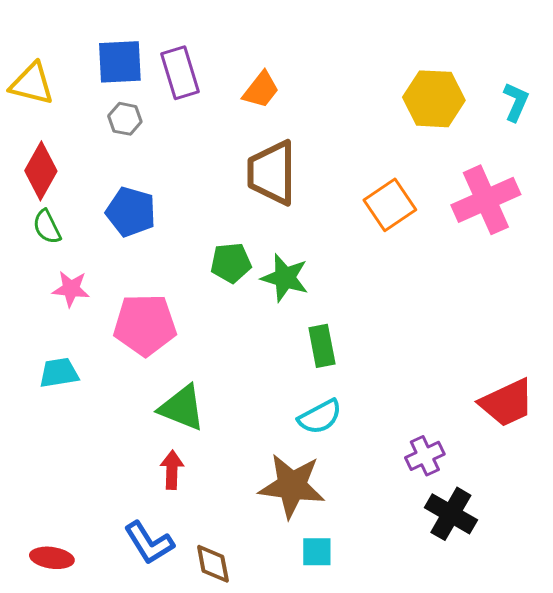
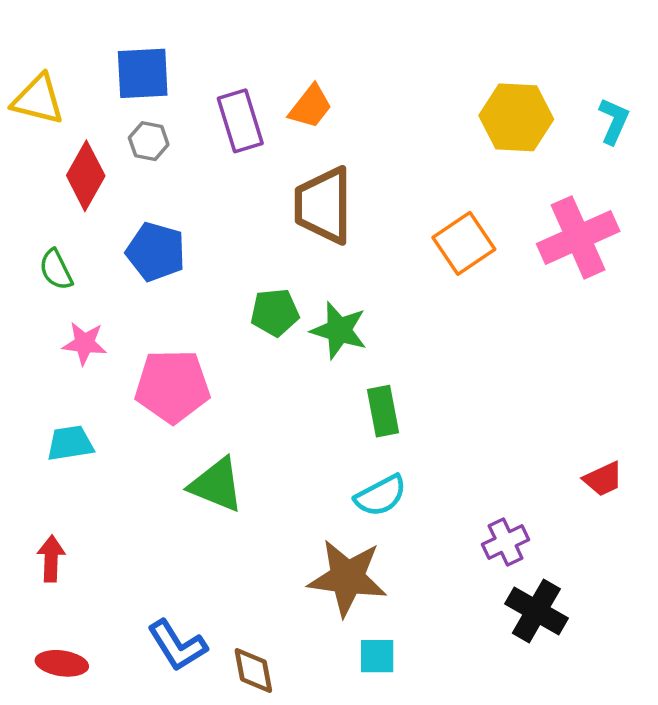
purple rectangle: (180, 73) -> (240, 121), moved
red diamond: (41, 171) -> (86, 176), moved
red trapezoid: (507, 403) -> (603, 479), size x0.6
red arrow: (172, 470) -> (51, 559), moved

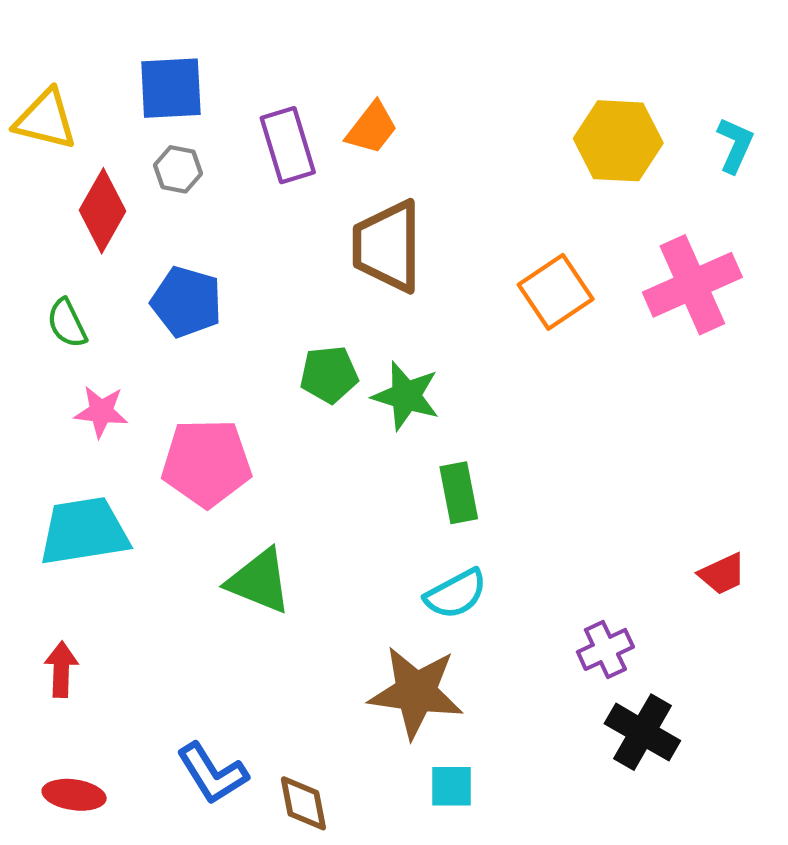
cyan trapezoid: (70, 443) -> (84, 531), size x1.6

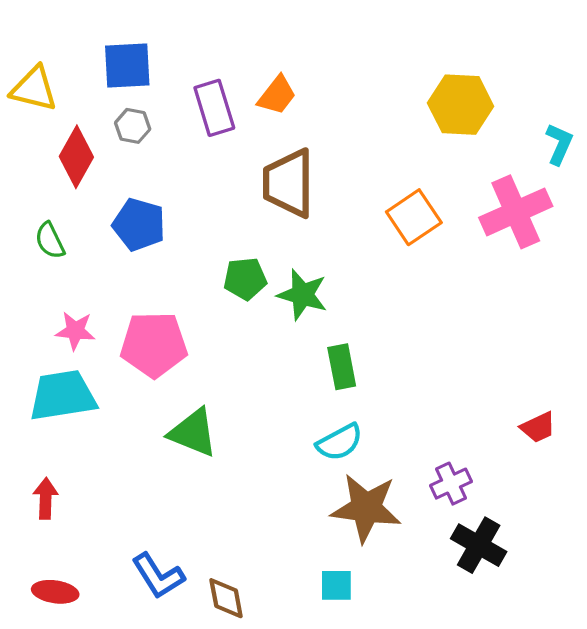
cyan L-shape: (735, 145) -> (559, 144), moved
pink star: (101, 412) -> (75, 331), moved
brown star: (416, 692) -> (366, 508), moved

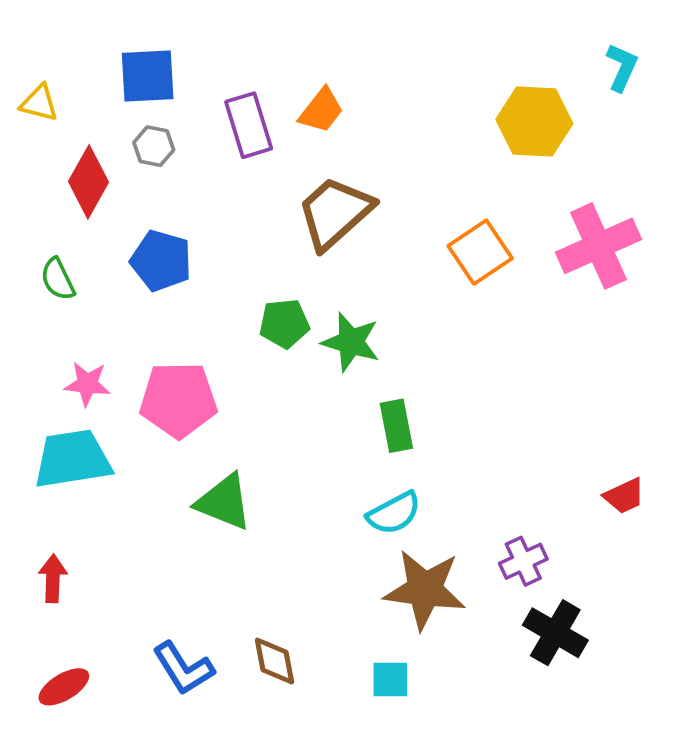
yellow triangle: (34, 89) -> (39, 103), size x0.7
cyan L-shape: (559, 144) -> (622, 67), moved
brown trapezoid: (289, 183) -> (335, 213), turned 48
red ellipse: (55, 592) -> (64, 687), turned -39
brown diamond: (226, 598) -> (274, 661), moved

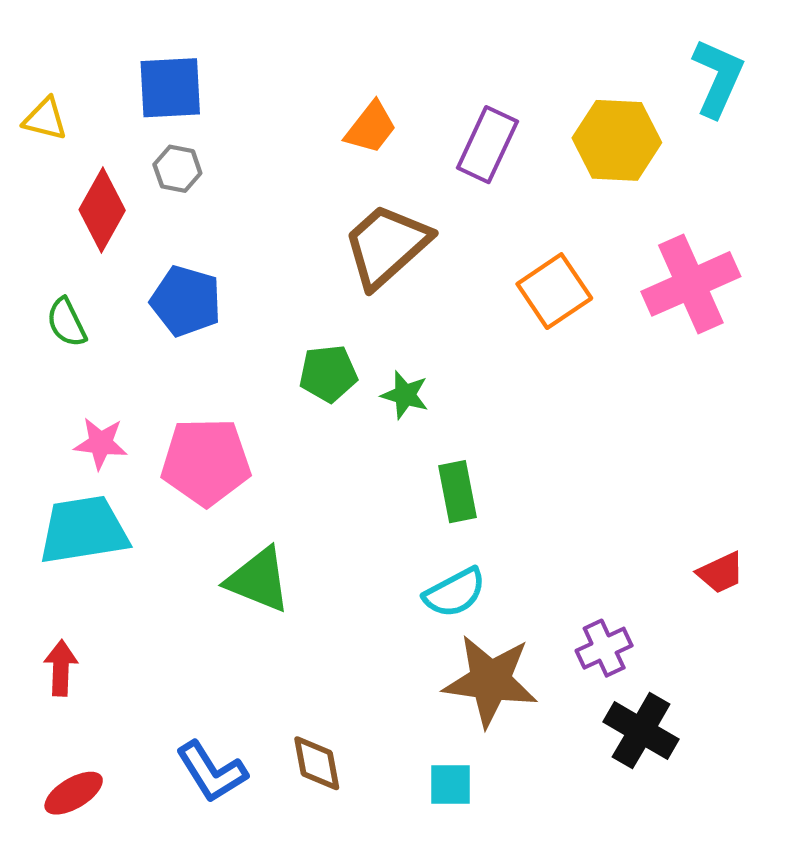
cyan L-shape: (622, 67) -> (718, 78), size x1.4
purple rectangle: (249, 125) -> (487, 145), moved, turned 42
green star: (351, 342) -> (405, 395), size x0.7

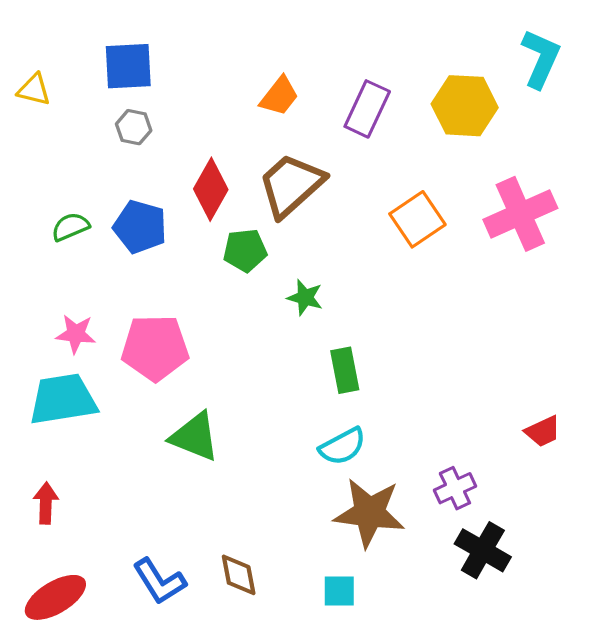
red diamond: (102, 210) -> (211, 189), moved
green semicircle: (66, 322) -> (70, 227), moved, turned 93
green pentagon: (328, 374) -> (245, 250), moved
red ellipse: (74, 793) -> (55, 597), size x1.4

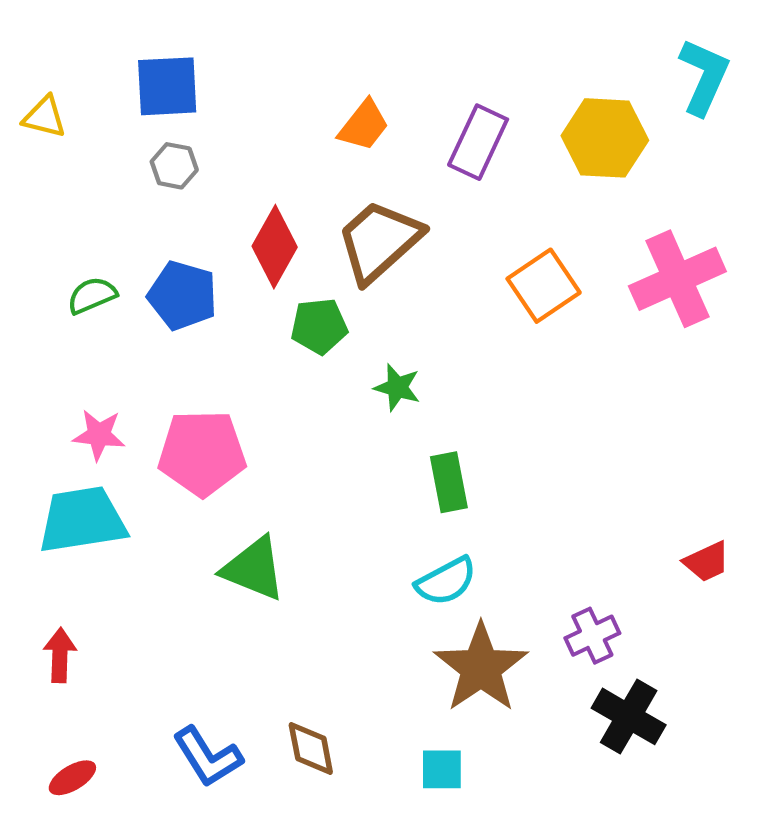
brown star: (369, 513) -> (481, 668), turned 30
red ellipse: (55, 597) -> (72, 778), size x0.6

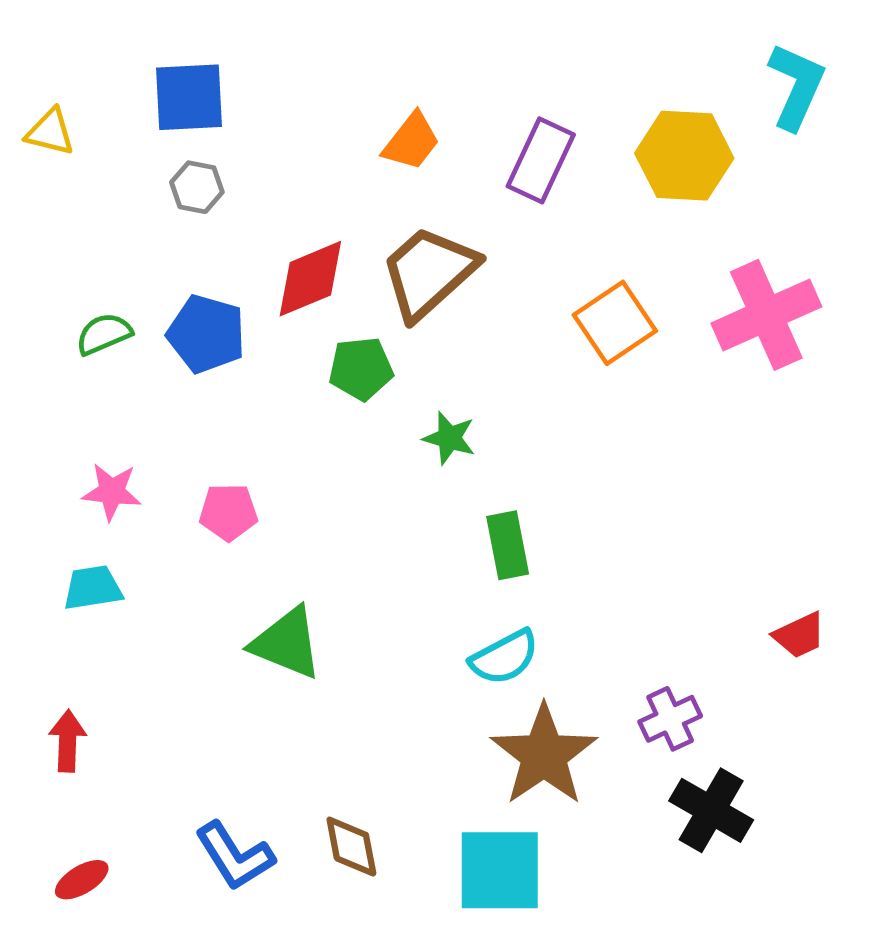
red diamond: (275, 247) -> (310, 279), turned 38
pink pentagon: (202, 453) -> (228, 512), size x0.6
cyan trapezoid: (82, 520) -> (93, 588), size x0.6
cyan square: (442, 769) -> (500, 870), size x1.8

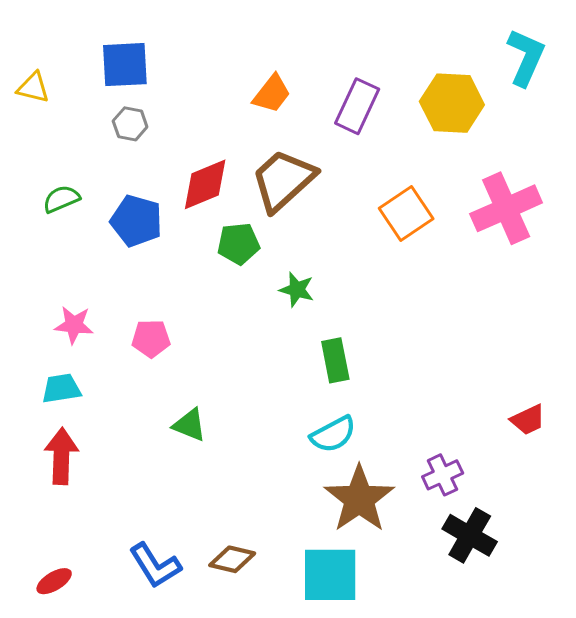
green semicircle: (104, 334) -> (61, 199), moved
green triangle: (287, 643) -> (189, 425), size x0.7
red arrow: (68, 741) -> (61, 456), moved, size x1.4
brown diamond: (351, 847) -> (232, 559), turned -66

